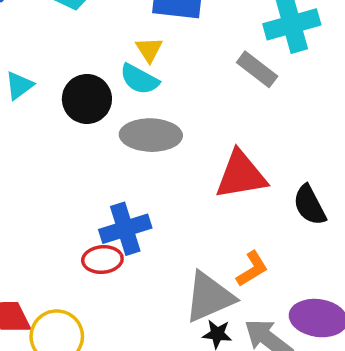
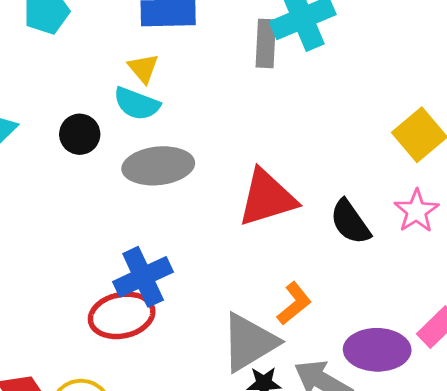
gray rectangle: (257, 69) -> (266, 43), moved, turned 63
black circle: (87, 99) -> (80, 134), size x0.7
red ellipse: (102, 260) -> (122, 315), size x1.4

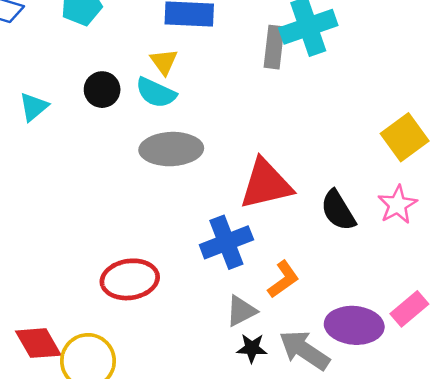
black circle: (80, 134) -> (102, 90), moved
blue cross: (143, 277) -> (226, 242), moved
gray triangle: (249, 342) -> (241, 311), size x0.6

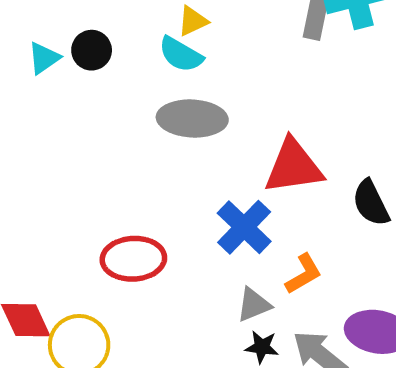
yellow triangle: (164, 62) -> (193, 21), turned 36
black circle: (102, 90) -> (92, 50), moved
blue cross: (226, 242) -> (244, 227), turned -30

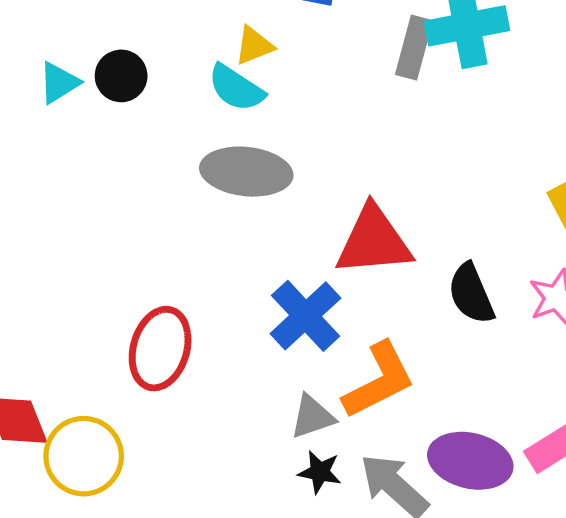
red ellipse: (133, 259) -> (160, 349), turned -74
orange L-shape: (304, 274) -> (379, 380), size x1.5

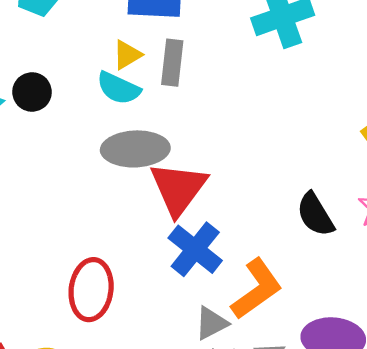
gray rectangle: (414, 48) -> (172, 63), moved
red triangle: (374, 241) -> (178, 188), moved, turned -40

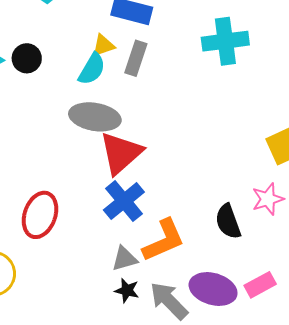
cyan semicircle: (119, 88) -> (92, 69), turned -96
black semicircle: (315, 215) -> (228, 221), moved

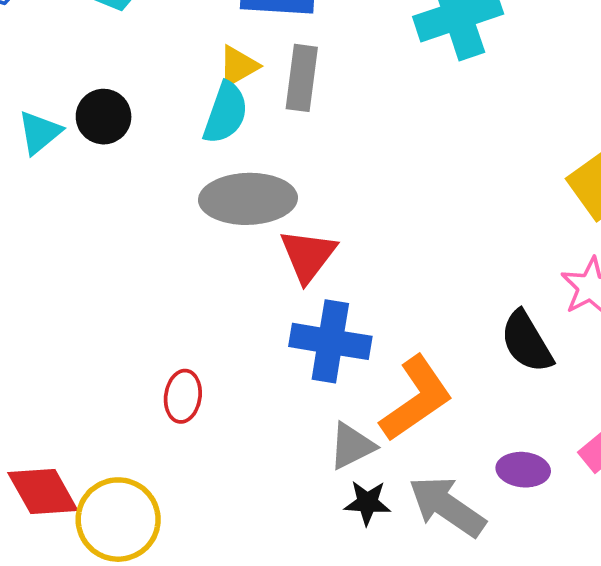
red triangle: (121, 153) -> (308, 255), size x0.7
blue cross: (124, 201) -> (330, 341), turned -30
red ellipse: (40, 215) -> (183, 396), size x0.6
purple ellipse: (213, 289) -> (523, 470), size x0.6

